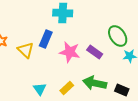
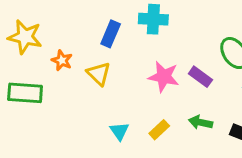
blue rectangle: (46, 39) -> (111, 34), moved
green arrow: (95, 83) -> (200, 122), size x0.7

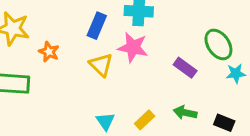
yellow triangle: (99, 74) -> (101, 65), moved
pink star: (164, 77) -> (133, 47), moved

